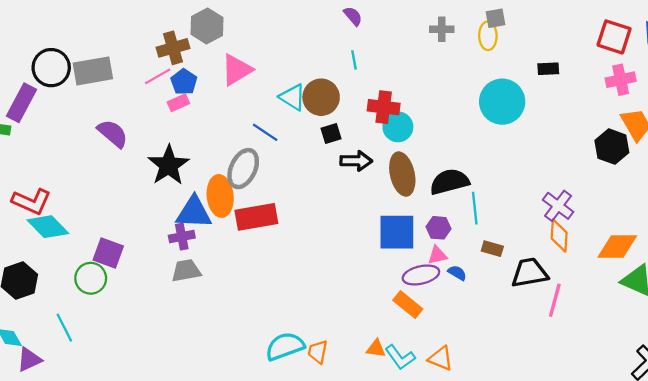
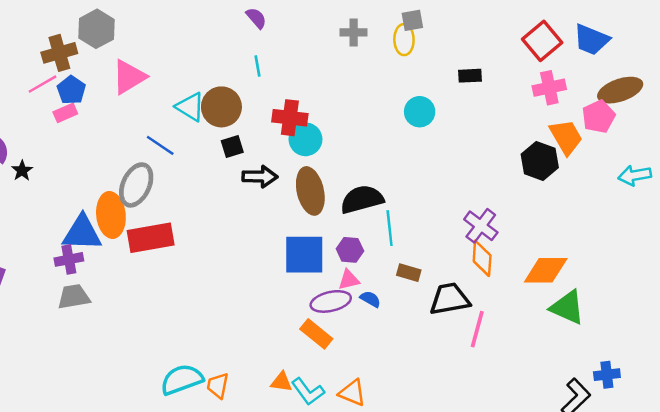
red square: (614, 37) -> (542, 41), turned 32
cyan circle: (502, 102) -> (420, 112), size x0.6
black star: (169, 165) -> (22, 171), moved, size x0.5

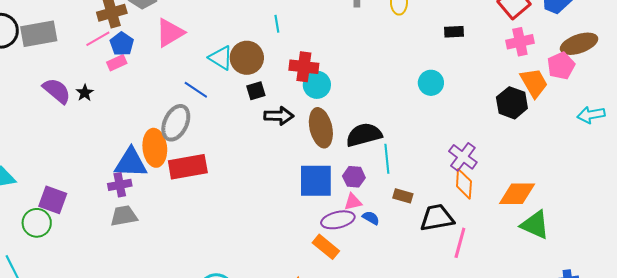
cyan circle: (420, 112) -> (431, 83), moved
black star: (22, 171) -> (85, 93), moved

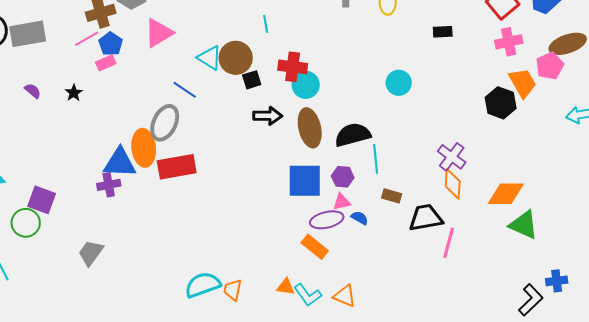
cyan circle: (431, 83) -> (399, 83), moved
purple semicircle: (57, 91) -> (33, 91), moved, size x0.6
black square: (256, 91) -> (252, 80), moved
gray trapezoid: (124, 216) -> (91, 253), moved, turned -44

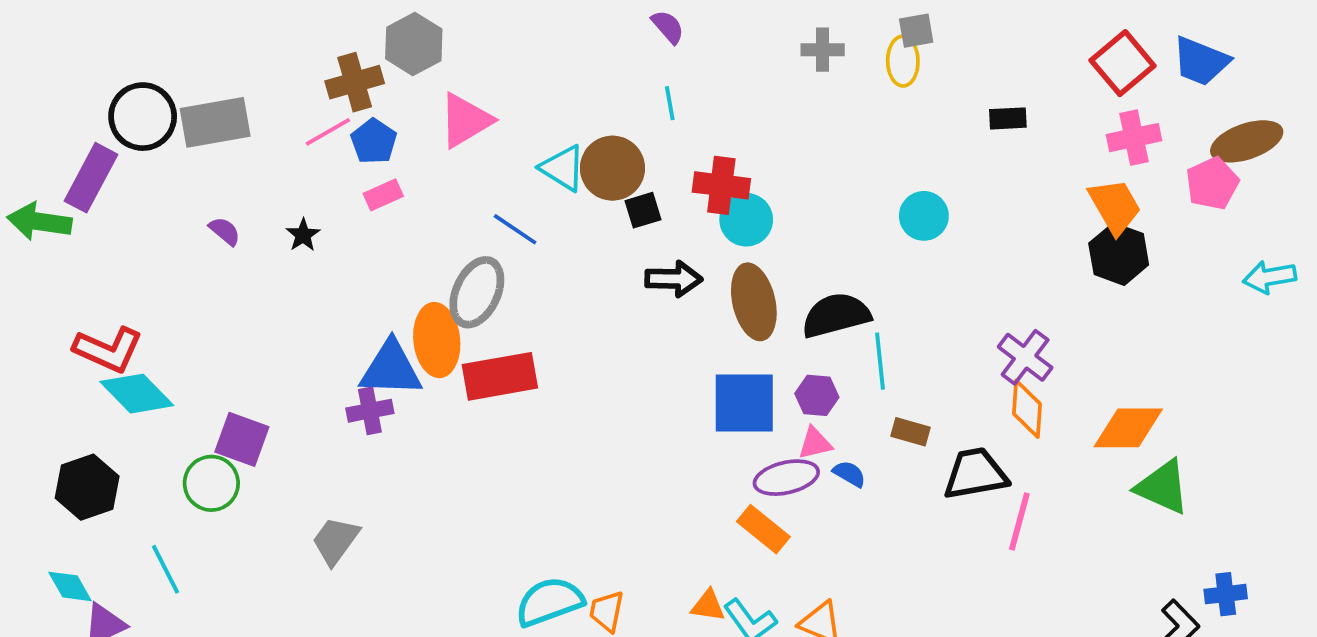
pink rectangle: (106, 63) -> (383, 195), moved
orange trapezoid: (523, 83) -> (1115, 206), moved

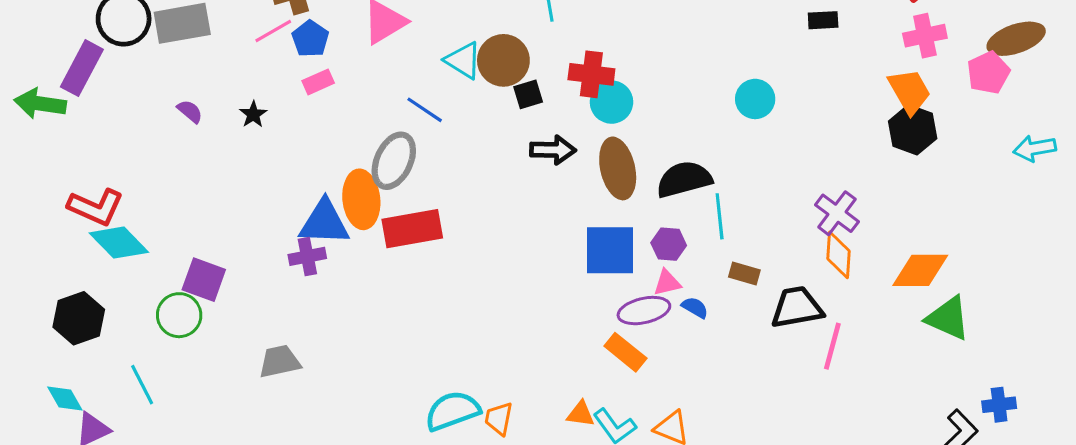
gray trapezoid: (336, 541) -> (280, 361), turned 42

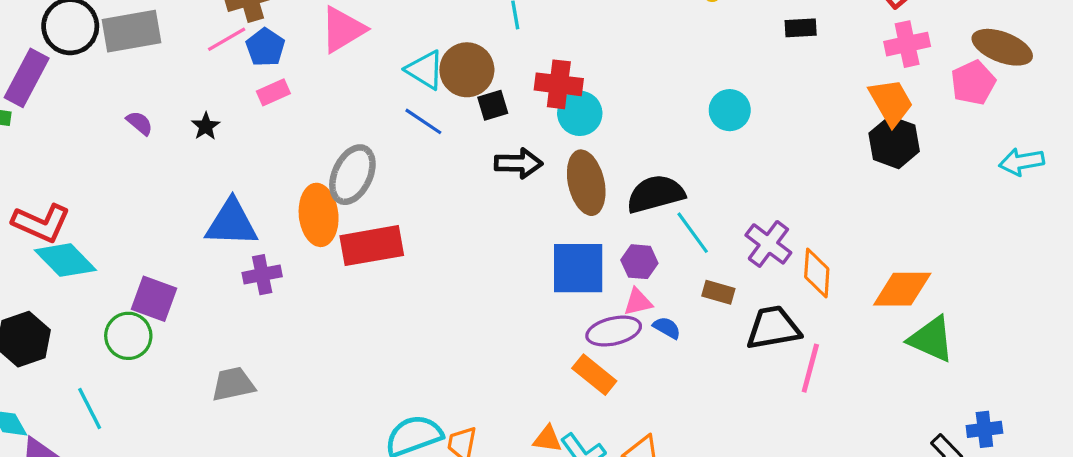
brown ellipse: (1016, 39) -> (1002, 47), turned 40
blue line: (425, 110) -> (423, 121), moved
purple cross: (837, 213) -> (768, 244), moved
cyan line: (720, 216) -> (693, 233), turned -30
blue triangle: (324, 222) -> (231, 223), moved

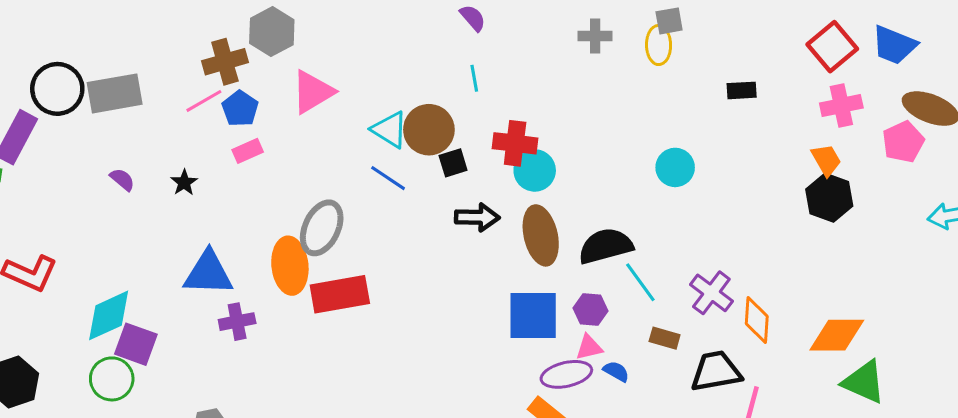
orange trapezoid: (891, 102) -> (826, 160), size x0.7
cyan diamond: (65, 260) -> (109, 315), moved, turned -70

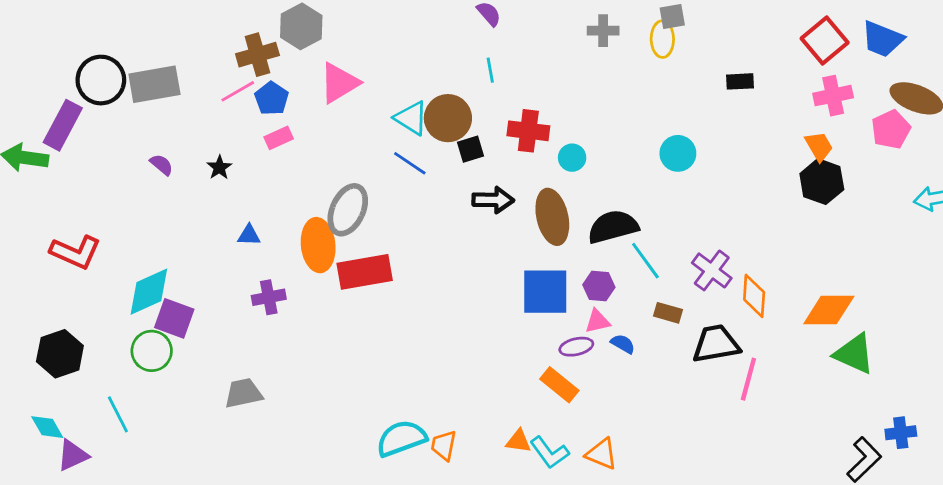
cyan circle: (535, 170) -> (572, 158), moved, size x0.7
blue triangle: (208, 273) -> (249, 235), moved, size x0.5
purple ellipse: (566, 374) -> (576, 347), size x0.7

